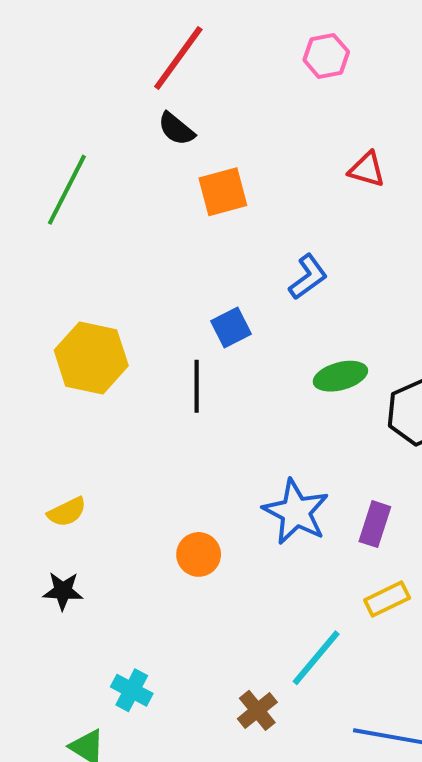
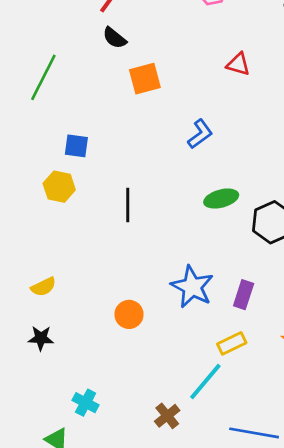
blue square: (231, 328) -> (76, 146), moved, turned 35
yellow hexagon: (91, 358) -> (59, 187), size x0.7
yellow rectangle: (387, 599) -> (232, 343), moved

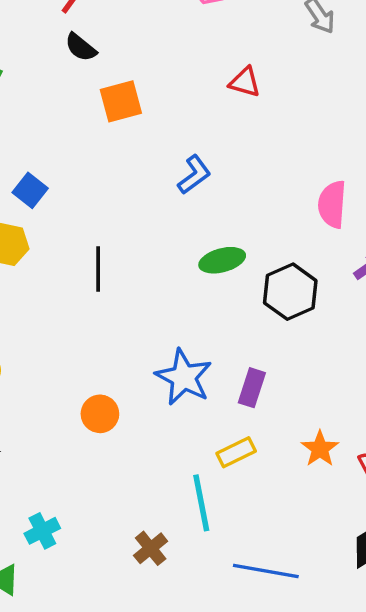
blue square: (76, 146) -> (30, 190), turned 30
cyan line: (205, 382) -> (201, 503), turned -51
cyan cross: (86, 403) -> (42, 531), turned 35

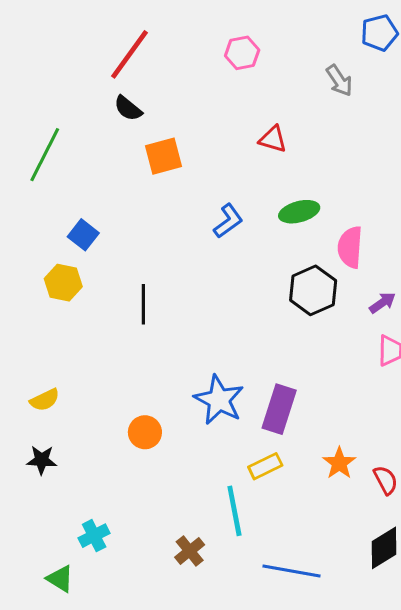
green ellipse: (222, 260) -> (299, 212), moved
black hexagon: (290, 292) -> (313, 290), moved
purple rectangle: (252, 388) -> (279, 409), size x1.4

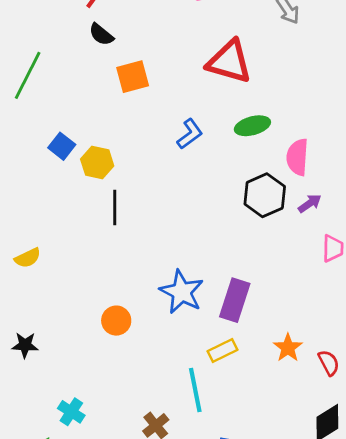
red triangle: (273, 139) -> (229, 62), size x1.8
yellow hexagon: (63, 283) -> (97, 163), moved
purple arrow: (382, 303) -> (310, 203), moved
yellow semicircle: (45, 400) -> (28, 258), moved
cyan cross: (94, 536) -> (71, 412), turned -30

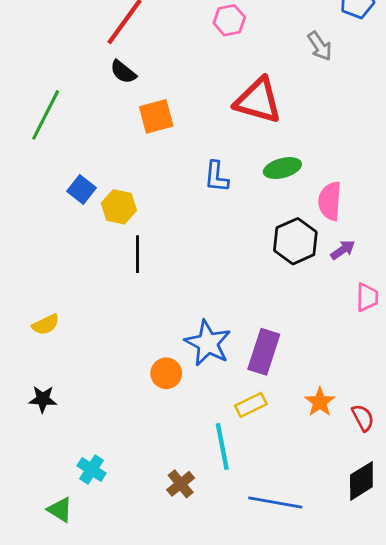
blue L-shape: (190, 134) -> (216, 177), turned 132
yellow semicircle: (28, 258) -> (46, 324), moved
orange circle: (116, 321) -> (166, 373), moved

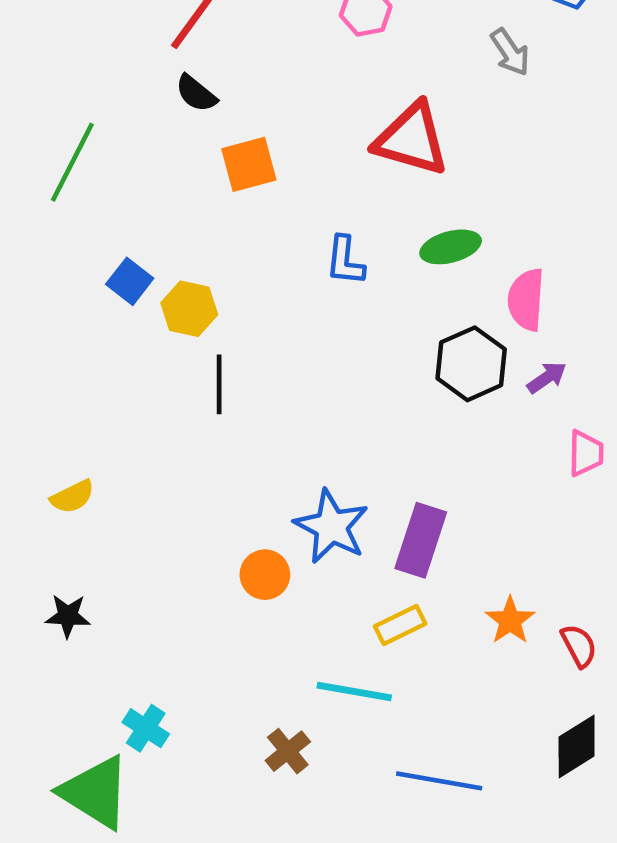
cyan line: (222, 446) -> (354, 692), turned -69
green triangle: (60, 510) -> (95, 792), size x1.8

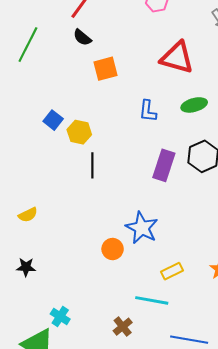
green line: (72, 162) -> (28, 45), moved
purple rectangle: (421, 540) -> (164, 165), moved

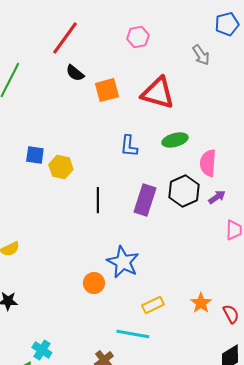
black semicircle: (82, 37) -> (75, 73), moved
orange square: (105, 69) -> (107, 90), moved
blue square: (53, 120) -> (35, 155), turned -30
black line: (92, 165) -> (98, 200), moved

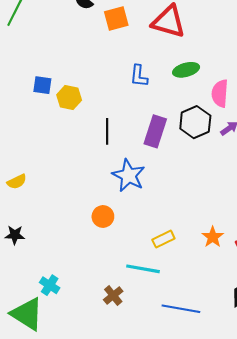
blue star: (123, 262) -> (129, 175), moved

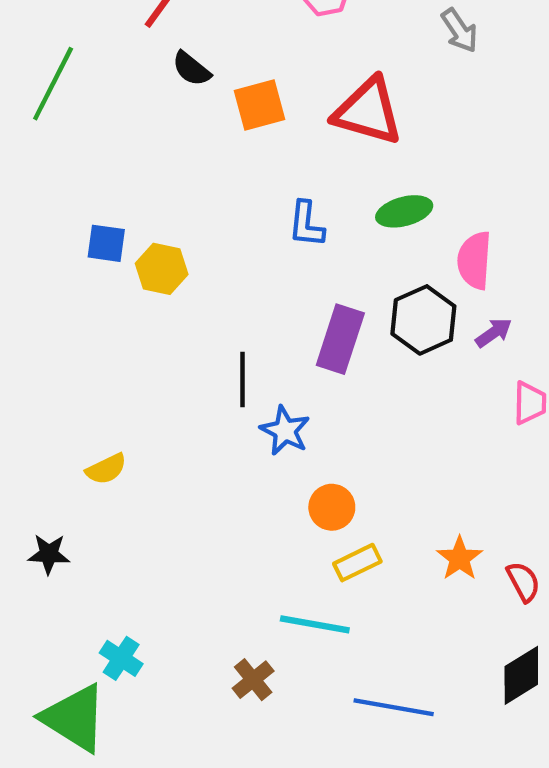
black line: (107, 131) -> (242, 380), moved
blue star: (129, 175) -> (285, 431), size x0.7
yellow semicircle: (17, 182) -> (106, 469), moved
orange circle: (103, 217) -> (332, 507), moved

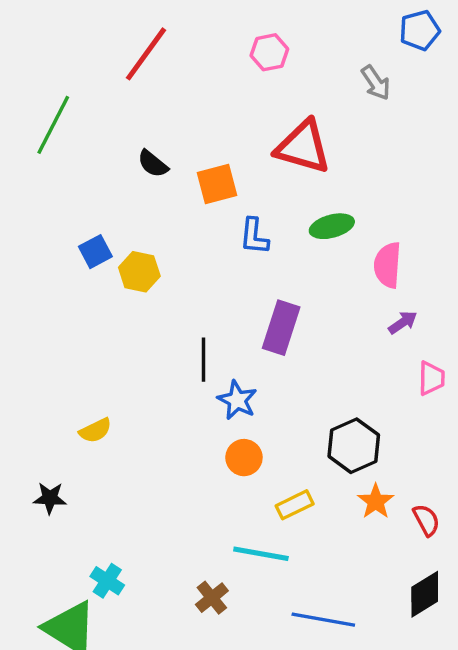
black semicircle: (191, 69) -> (153, 164), moved
orange square: (259, 105) -> (217, 184), moved
blue square: (106, 243) -> (95, 252), turned -36
black hexagon: (423, 320) -> (354, 446), moved
orange circle: (332, 507) -> (244, 458), moved

